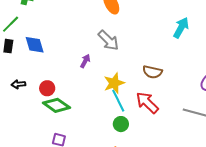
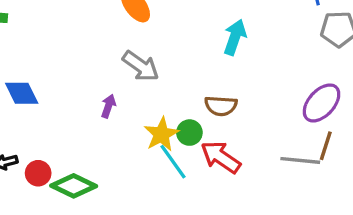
cyan arrow: (181, 28) -> (235, 37), moved
red circle: (47, 88) -> (38, 173), moved
green circle: (121, 124) -> (189, 133), moved

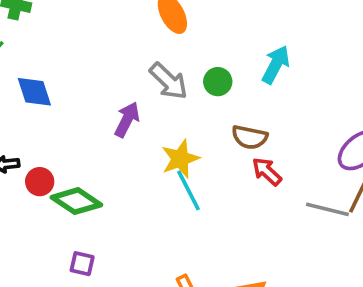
purple arrow: (108, 106) -> (127, 120), size x1.4
green circle: (189, 133) -> (218, 82), moved
red arrow: (221, 157) -> (267, 171), moved, size x0.7

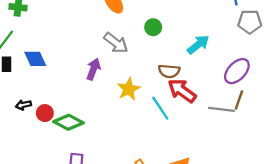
cyan arrow: (276, 65) -> (198, 45), moved, turned 30
green circle: (218, 82) -> (153, 27), moved
red arrow: (267, 171) -> (182, 91), size x1.5
cyan line: (189, 190) -> (160, 108), moved

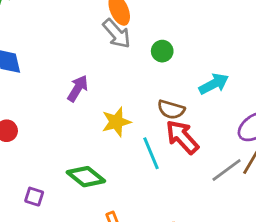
gray arrow: (116, 43) -> (117, 34), moved
gray line: (221, 109) -> (227, 170), turned -55
green diamond: (69, 122) -> (86, 177), moved

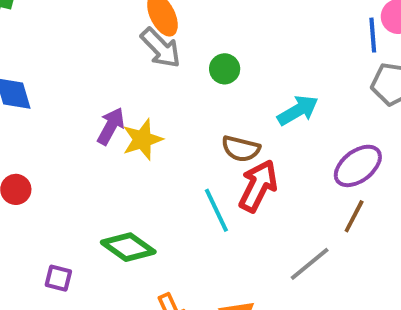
yellow star: (116, 122) -> (142, 139), moved
red arrow: (182, 137) -> (258, 186), turned 72
gray line: (227, 170) -> (310, 264), moved

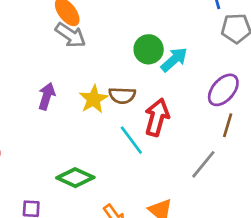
green circle: (225, 69) -> (149, 49), moved, size x1.4
yellow star: (142, 139) -> (94, 99), moved
brown semicircle: (241, 149) -> (122, 95), moved

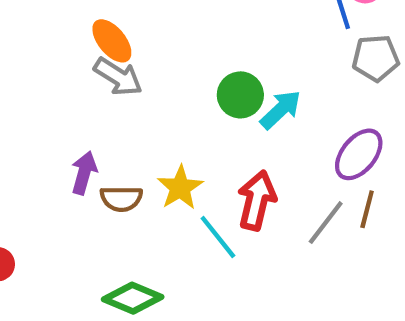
brown semicircle: (122, 95) -> (121, 199), moved
yellow star: (94, 99) -> (180, 188), moved
gray line: (203, 164) -> (326, 223), moved

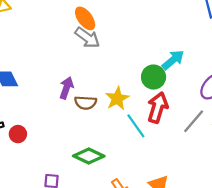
green circle: (240, 95) -> (154, 77), moved

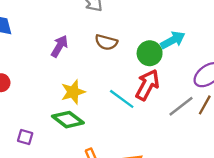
yellow star: (117, 99) -> (73, 92), moved
brown semicircle: (86, 103) -> (106, 42), moved
cyan line: (136, 126) -> (122, 99), turned -30

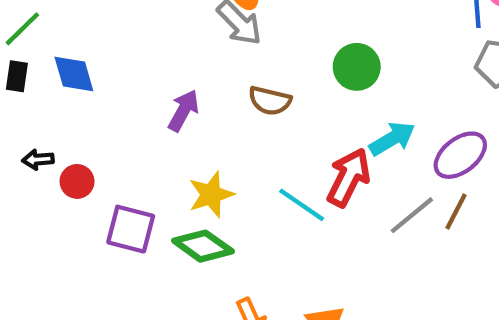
cyan arrow: (173, 40) -> (392, 139), moved
green circle: (150, 53) -> (357, 67), moved
purple square: (25, 137) -> (131, 229), moved, size x1.6

